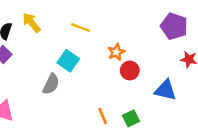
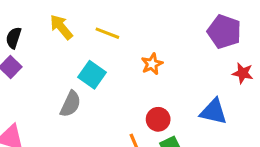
yellow arrow: (31, 23) -> (61, 27), moved
red circle: (130, 70) -> (158, 119), moved

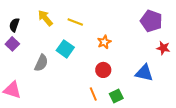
gray semicircle: (70, 104) -> (41, 63), moved
red circle: (158, 119) -> (103, 70), moved

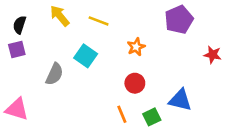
purple pentagon: (151, 21) -> (179, 20), moved, turned 30
purple square: (12, 44) -> (17, 49), turned 32
blue triangle: (144, 73) -> (180, 100), moved

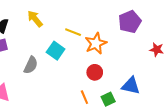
yellow line: (99, 21) -> (73, 32), moved
orange star: (136, 47) -> (96, 43), size x1.5

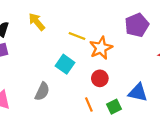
cyan square: (56, 51) -> (65, 64), moved
gray semicircle: (31, 65) -> (42, 91), moved

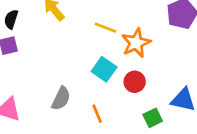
cyan square: (65, 64) -> (104, 69), moved
orange line: (89, 104) -> (97, 114), moved

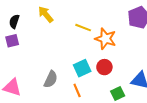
orange star: (136, 43) -> (105, 39), turned -30
cyan square: (104, 69) -> (82, 68), moved, turned 30

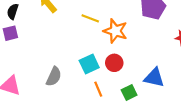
orange line: (77, 90) -> (98, 89), moved

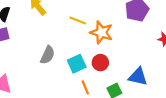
gray semicircle: (54, 77) -> (48, 55), moved

